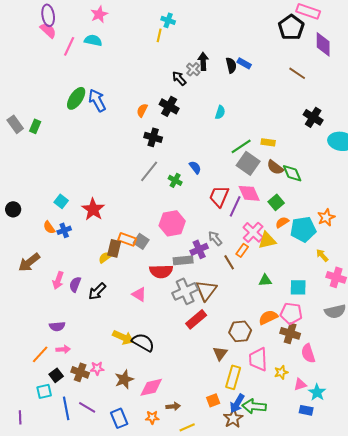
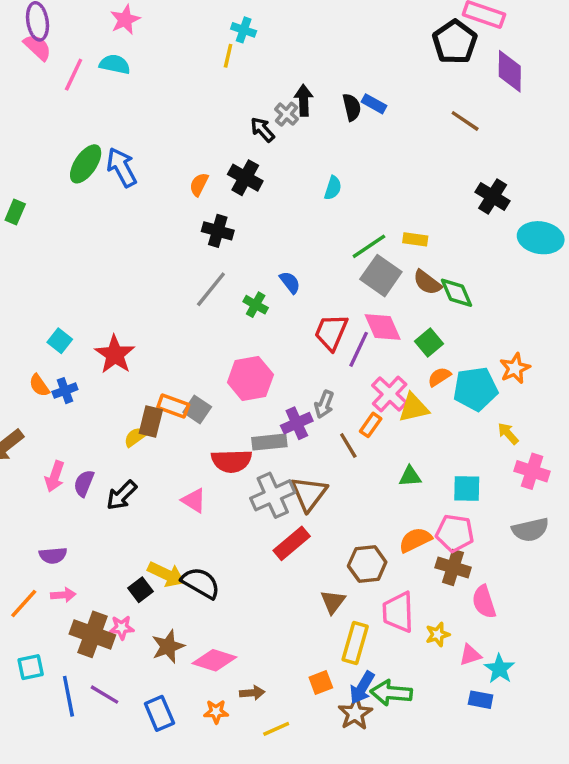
gray arrow: (215, 238) -> (324, 404), turned -119
brown cross: (80, 372) -> (92, 634), size x1.4
black square: (56, 375) -> (141, 590), moved
pink diamond: (151, 387) -> (214, 660), turned 30

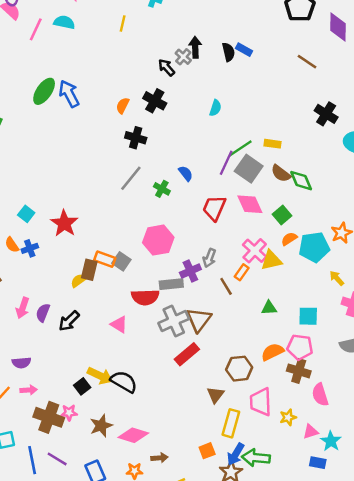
yellow line: (228, 56) -> (123, 23), moved
purple line: (359, 349) -> (226, 163), moved

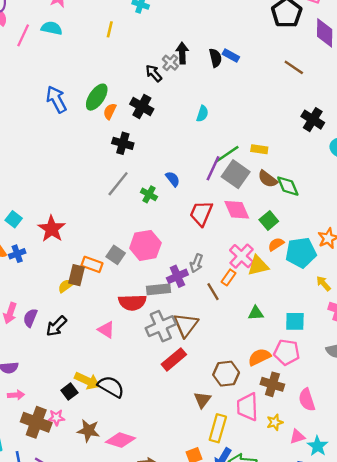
green ellipse: (44, 91) -> (97, 97), moved
gray square: (121, 261) -> (116, 255), moved
brown cross: (299, 371) -> (272, 384), moved
brown star: (101, 426) -> (88, 431), turned 30

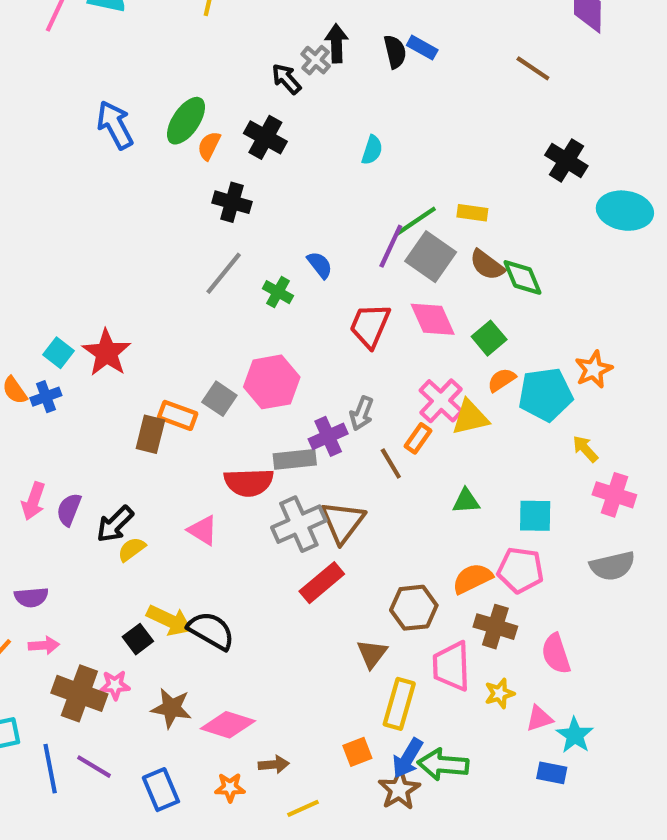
cyan square: (14, 219) -> (58, 353), moved
yellow semicircle: (66, 286) -> (132, 549), moved

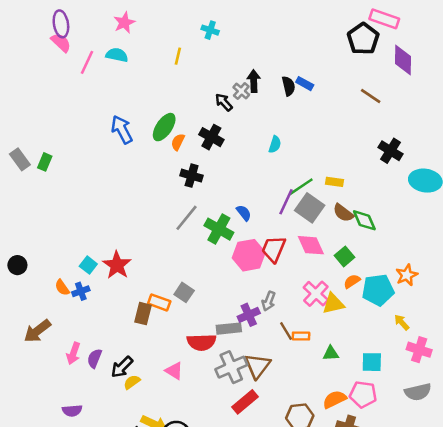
green cross: (278, 292) -> (219, 229), size x1.6
pink hexagon: (272, 382) -> (249, 255), moved
orange rectangle: (418, 438) -> (301, 336), moved, turned 56

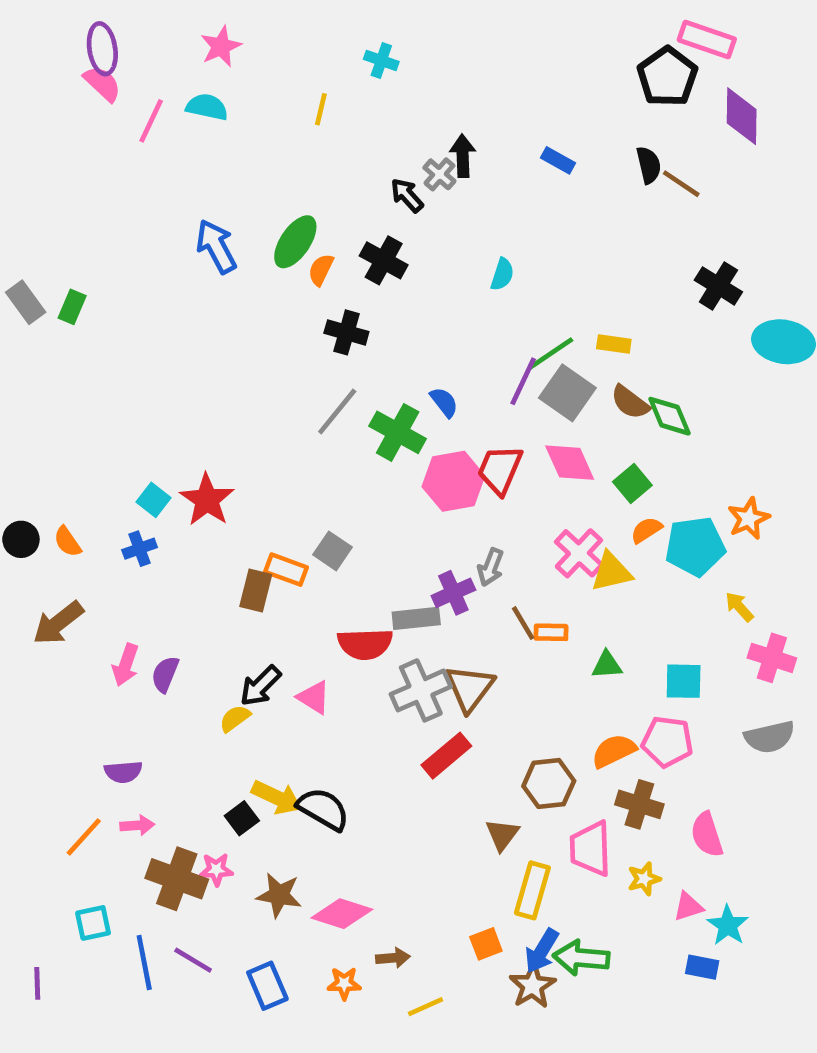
black semicircle: (289, 86) -> (649, 165), moved
black circle: (17, 265) -> (21, 539), moved
orange semicircle: (62, 287) -> (67, 542), moved
black arrow: (122, 367) -> (260, 686), moved

